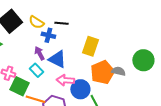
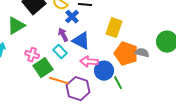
blue cross: (48, 35) -> (72, 17), turned 32
orange pentagon: (102, 72) -> (126, 54), turned -30
green square: (19, 86) -> (43, 68), turned 30

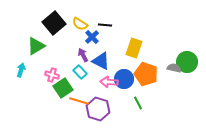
gray semicircle: (142, 53) -> (174, 68), moved
blue circle: (104, 71) -> (124, 79), moved

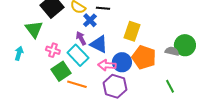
green triangle: (36, 46) -> (34, 29), turned -36
cyan rectangle: (80, 72) -> (78, 55), size x1.5
pink cross: (52, 75) -> (53, 50), moved
green line: (138, 103) -> (170, 86), moved
purple hexagon: (98, 109) -> (115, 86), moved

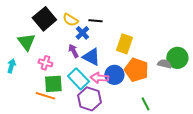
cyan rectangle: (78, 55) -> (78, 79), moved
green square: (61, 71) -> (53, 84), turned 30
orange line: (77, 84) -> (45, 96), moved
purple hexagon: (115, 86) -> (89, 99), moved
green line: (170, 86) -> (145, 104), moved

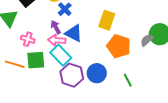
gray semicircle: (164, 64) -> (147, 40), turned -56
blue circle: (114, 75) -> (97, 73), moved
pink arrow: (99, 78) -> (57, 40), moved
orange line: (45, 96) -> (15, 64), moved

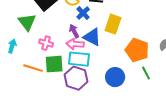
yellow rectangle: (107, 20) -> (113, 24), moved
cyan rectangle: (61, 55) -> (79, 59), turned -40
purple hexagon: (72, 75) -> (76, 78), moved
green line: (128, 80) -> (146, 73), moved

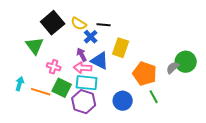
cyan arrow: (12, 46) -> (20, 84), moved
green square: (54, 64) -> (62, 88), turned 30

